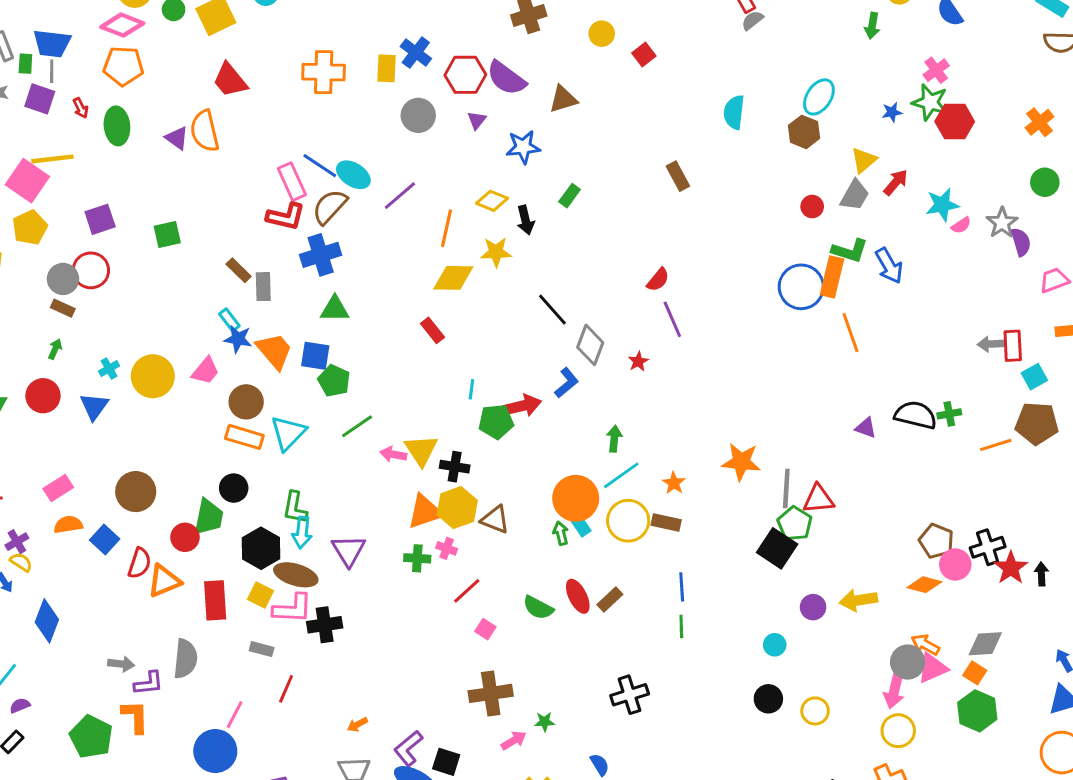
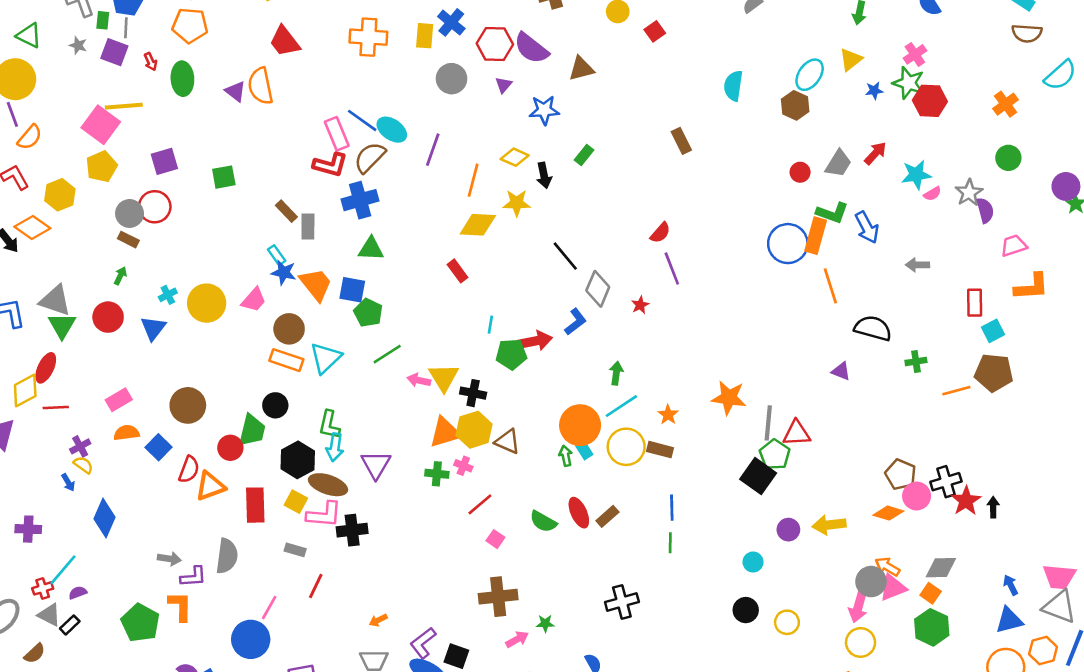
yellow triangle: (864, 160) -> (851, 60), moved
purple line: (400, 196) -> (433, 150), turned -32
gray arrow: (991, 344) -> (918, 265), moved
black semicircle: (916, 415) -> (873, 328), moved

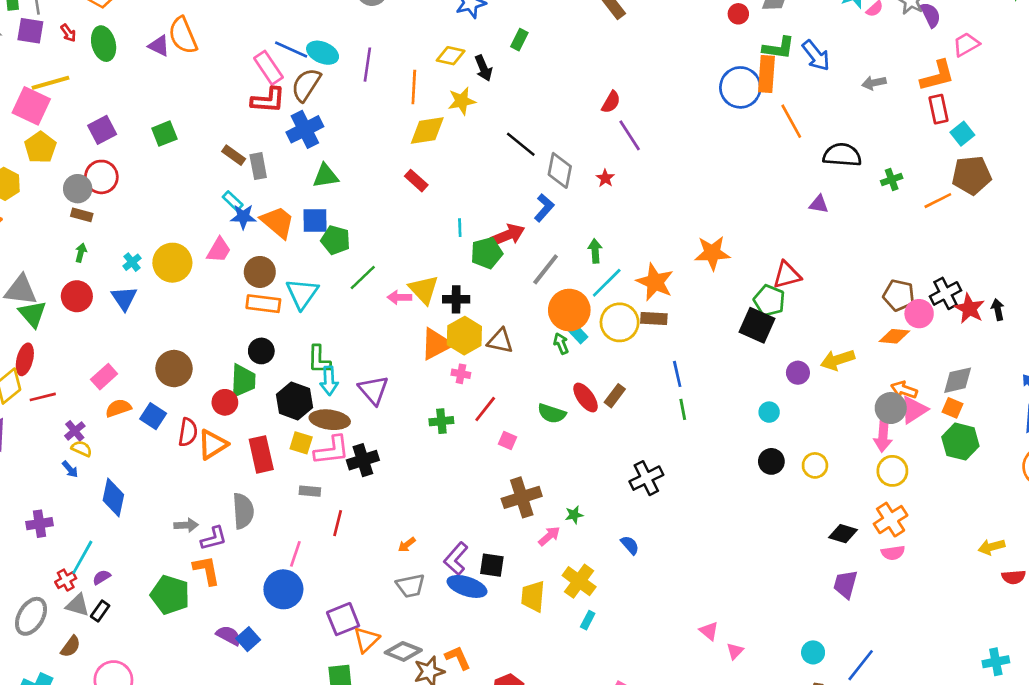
orange L-shape: (1031, 287) -> (937, 76), moved
orange star: (668, 415) -> (655, 282), size x1.8
gray line: (768, 423) -> (546, 269), moved, turned 44
green cross: (437, 474) -> (441, 421), moved

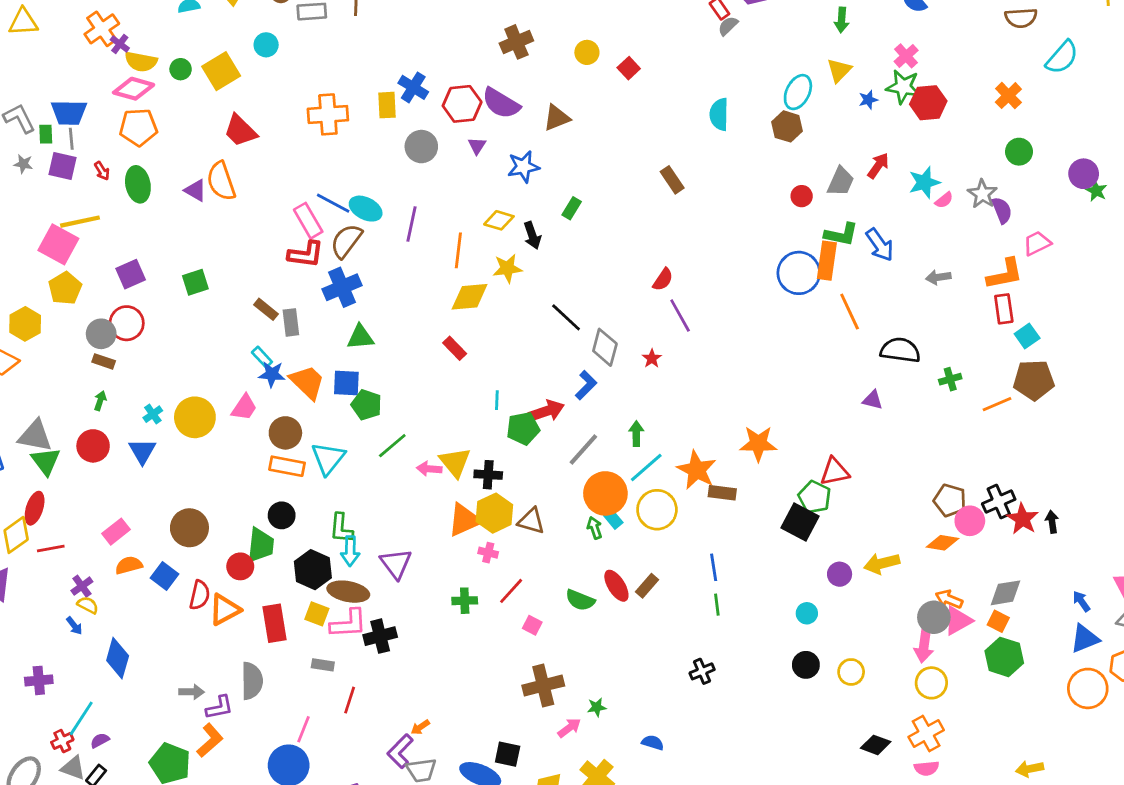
brown rectangle: (654, 318) -> (722, 493), moved
black cross: (646, 478) -> (702, 671), moved, size x0.7
blue semicircle: (630, 545) -> (653, 743), turned -36
purple L-shape: (456, 559) -> (400, 751), moved
orange L-shape: (207, 570) -> (210, 740), turned 56

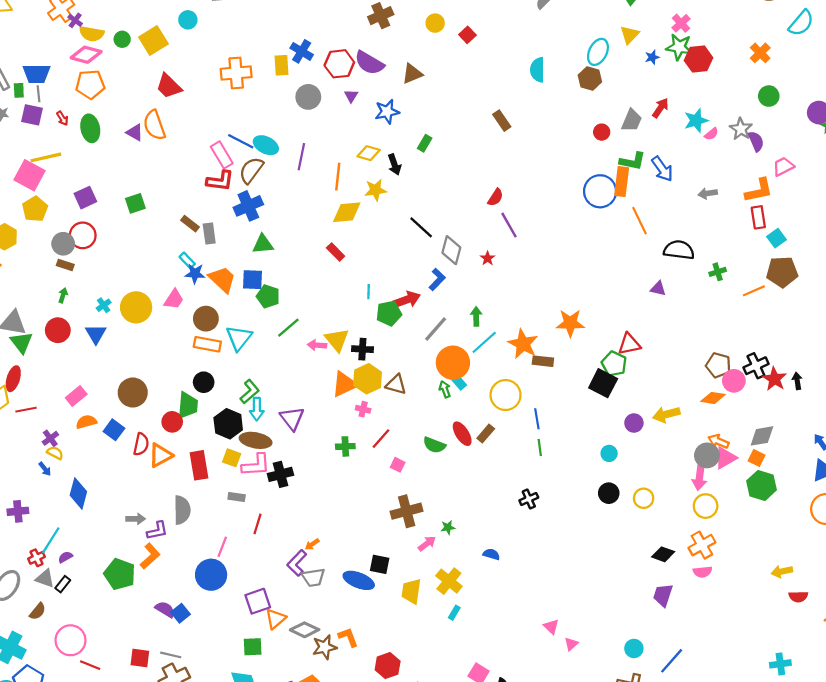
yellow circle: (657, 510) -> (506, 395), moved
green L-shape: (341, 528) -> (250, 392), turned -135

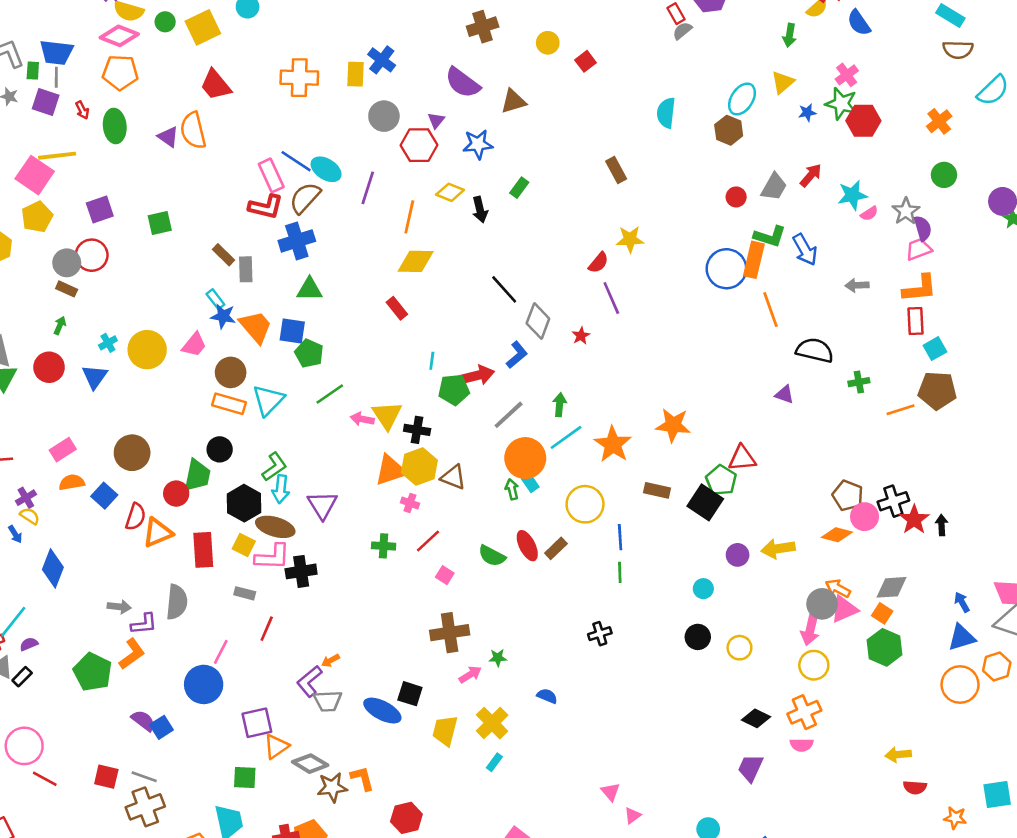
red hexagon: (339, 64) -> (419, 145), moved
pink trapezoid: (783, 167) -> (919, 249), moved
yellow star: (376, 190) -> (630, 239), moved
brown rectangle: (543, 361) -> (657, 490), moved

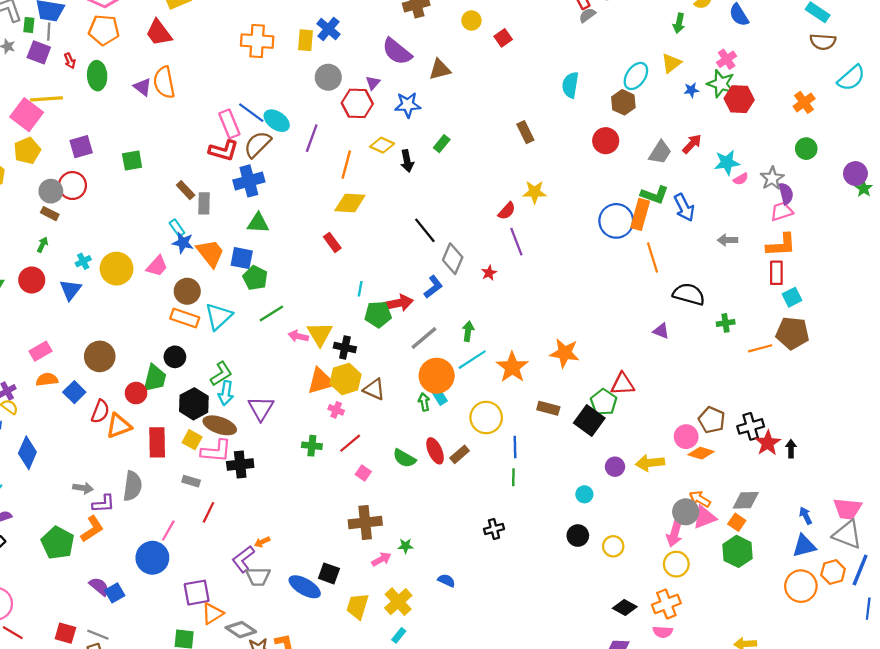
red trapezoid: (216, 85) -> (159, 33), moved
red circle: (736, 197) -> (606, 141), moved, size x1.5
pink circle: (865, 517) -> (686, 437), moved

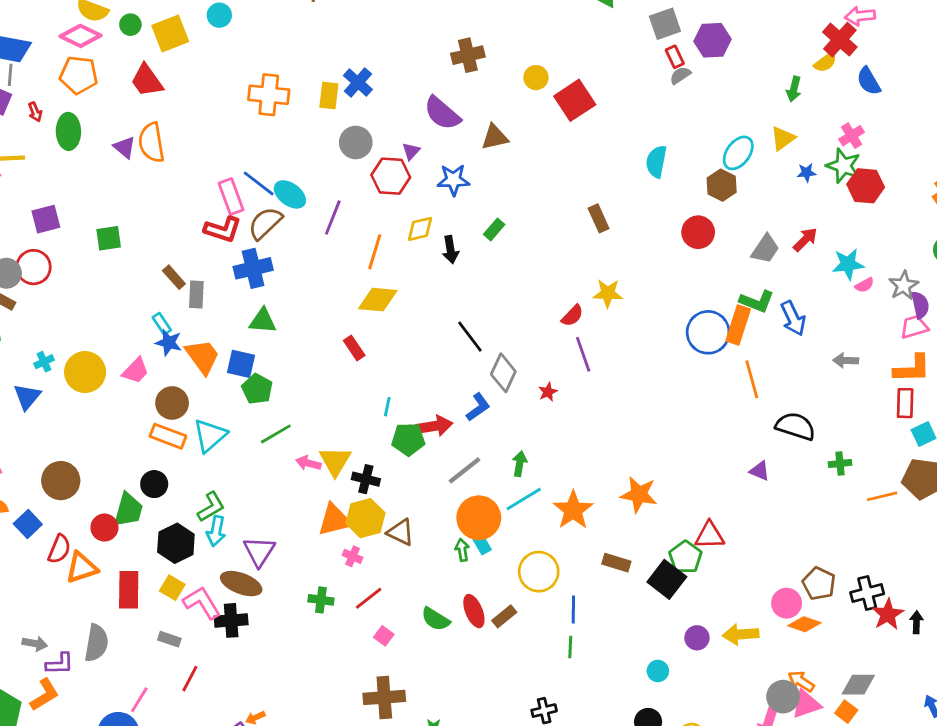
red square: (503, 38) -> (575, 100), size x1.8
yellow diamond: (382, 145) -> (420, 229), turned -40
brown ellipse: (220, 425) -> (241, 584), moved
pink L-shape: (216, 451) -> (202, 603), turned -128

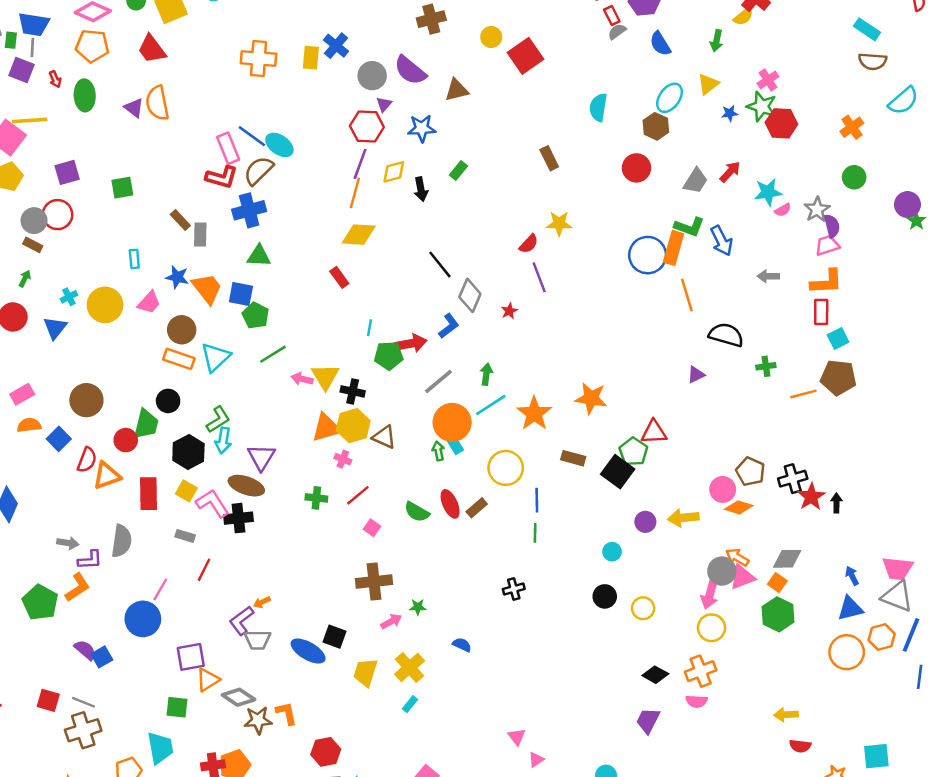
blue semicircle: (869, 81) -> (660, 44), moved
gray circle: (356, 142) -> (372, 76), moved
purple line: (333, 218) -> (360, 164), moved
cyan rectangle: (162, 324) -> (134, 259), moved, turned 30
purple triangle: (760, 471) -> (696, 375), turned -48

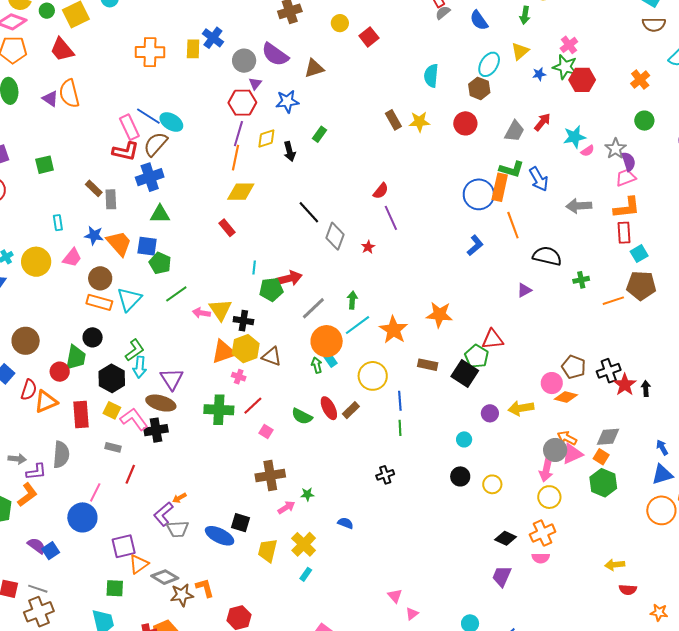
red square: (526, 56) -> (369, 37), size x0.7
yellow star: (559, 223) -> (419, 122), moved
gray arrow: (768, 276) -> (579, 206), size x1.4
blue L-shape: (449, 326) -> (475, 245), moved
green cross: (316, 498) -> (219, 410), size x1.6

